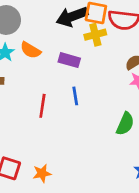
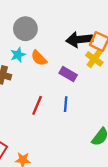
yellow cross: (95, 35) -> (94, 59), turned 36

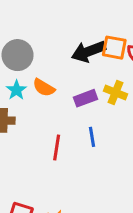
yellow cross: (94, 59) -> (116, 93), moved
purple rectangle: (68, 74) -> (86, 98), turned -36

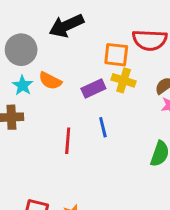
orange square: (114, 48) -> (116, 55), moved
black arrow: (88, 51) -> (66, 26), moved

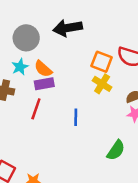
purple rectangle: (93, 88) -> (44, 84), moved
red line: (68, 141) -> (36, 109), moved

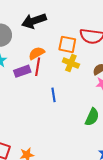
orange semicircle: (43, 69) -> (37, 53), moved, turned 119
red line: (36, 109) -> (38, 67), moved

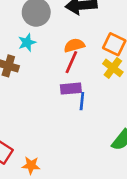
purple rectangle: (22, 71) -> (71, 89), moved

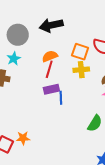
yellow cross: (113, 68) -> (81, 70), turned -35
orange star: (31, 165) -> (23, 138), moved

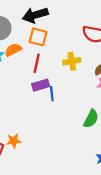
orange square: (80, 52) -> (38, 37), moved
orange semicircle: (50, 56) -> (13, 50), moved

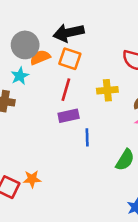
orange semicircle: (13, 50) -> (40, 57), moved
blue line: (52, 94) -> (87, 137), moved

